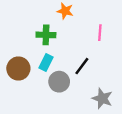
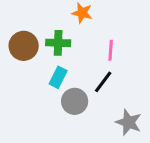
pink line: (100, 33) -> (111, 50), moved
brown circle: (18, 68) -> (24, 46), moved

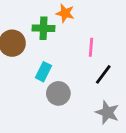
green cross: (58, 43) -> (43, 28), moved
black line: (103, 82) -> (103, 74), moved

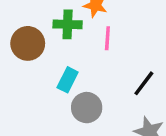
pink line: (91, 47) -> (107, 38), moved

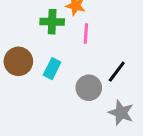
brown circle: (28, 43) -> (18, 61), moved
gray circle: (87, 108) -> (89, 88), moved

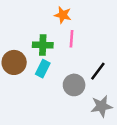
green cross: (52, 22) -> (43, 45), moved
gray star: (121, 113) -> (102, 106), turned -30

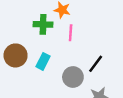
green cross: (43, 45) -> (43, 24), moved

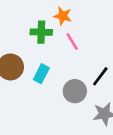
pink line: (71, 33) -> (72, 41), turned -35

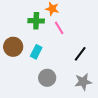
gray circle: (75, 91) -> (47, 78), moved

